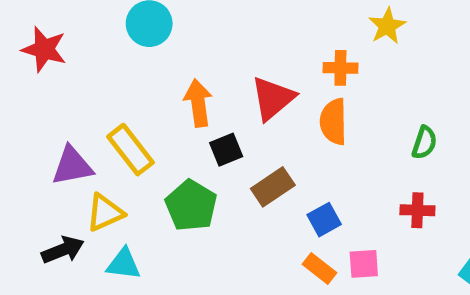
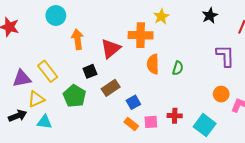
orange cross: (340, 68) -> (141, 35), size x1.6
orange arrow: (198, 103) -> (78, 39), moved
orange semicircle: (333, 122) -> (153, 64), moved
red cross: (417, 210) -> (175, 116), moved

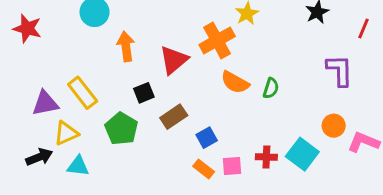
orange cross: (141, 35) -> (217, 40), turned -30
orange semicircle: (153, 64) -> (235, 82), turned -60
cyan square: (205, 125) -> (302, 154), moved

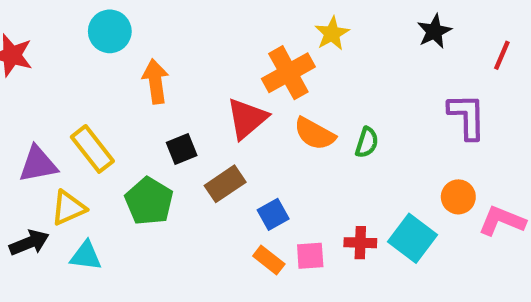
red triangle: (174, 60) -> (247, 118), moved

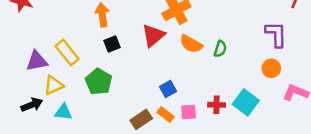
black square: (182, 149) -> (112, 44), moved
brown rectangle: (225, 184) -> (141, 119), moved
orange circle: (458, 197) -> (271, 68), moved

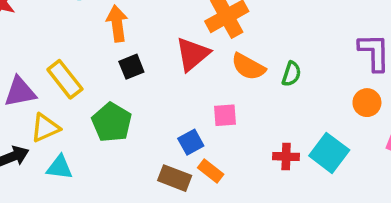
blue square: (168, 89) -> (191, 142), moved
pink square: (189, 112) -> (225, 115), moved
brown rectangle: (141, 119) -> (175, 178), turned 55

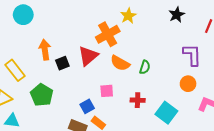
orange arrow: (117, 24) -> (45, 50), moved
black square: (131, 67) -> (62, 63), moved
red cross: (286, 157) -> (138, 100), moved

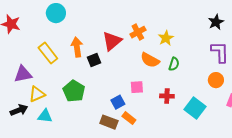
black star: (177, 15) -> (216, 22), moved
yellow star: (128, 16) -> (166, 38), moved
orange cross: (108, 34) -> (138, 32), size x0.7
red triangle: (88, 56) -> (112, 41), moved
yellow rectangle: (15, 70) -> (48, 53), moved

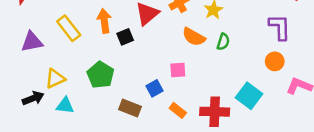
purple triangle: (23, 74) -> (32, 42), moved
red cross: (167, 96) -> (215, 112), moved, size x1.6
orange rectangle: (129, 118) -> (178, 110), moved
brown rectangle: (109, 122) -> (130, 108), moved

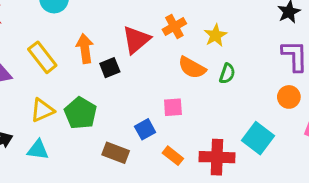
yellow triangle: (55, 79) -> (42, 110), moved

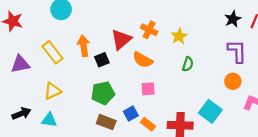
orange cross: (174, 27) -> (149, 30), turned -35
orange semicircle: (192, 68) -> (143, 60), moved
green pentagon: (80, 113) -> (103, 93), moved, turned 30
blue square: (145, 129) -> (131, 114), moved

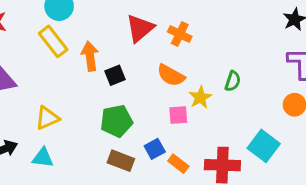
yellow star: (179, 36) -> (200, 97), moved
red triangle: (121, 39) -> (140, 28), moved
yellow rectangle: (52, 52) -> (53, 41), moved

